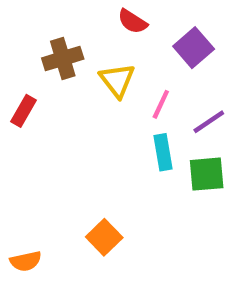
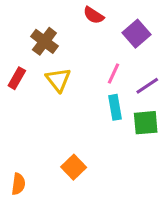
brown cross: (63, 59) -> (44, 41), turned -36
yellow triangle: (117, 80) -> (58, 80), moved
orange semicircle: (26, 261) -> (18, 184), turned -70

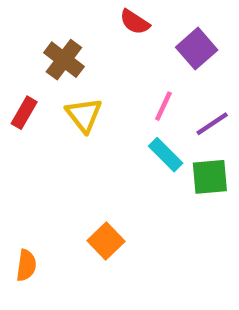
cyan rectangle: (115, 107) -> (166, 155), turned -35

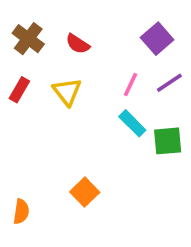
red semicircle: (135, 22) -> (78, 44), moved
brown cross: (64, 60) -> (28, 39), moved
purple line: (212, 124) -> (169, 83), moved

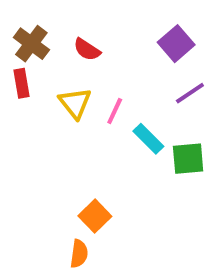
pink line: (131, 84) -> (115, 111), moved
red rectangle: (19, 90) -> (22, 83), moved, turned -40
orange semicircle: (21, 212) -> (79, 254), moved

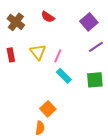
red semicircle: (87, 50) -> (48, 17), moved
red rectangle: (22, 83) -> (11, 55), moved
cyan rectangle: (148, 139) -> (64, 76), moved

